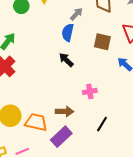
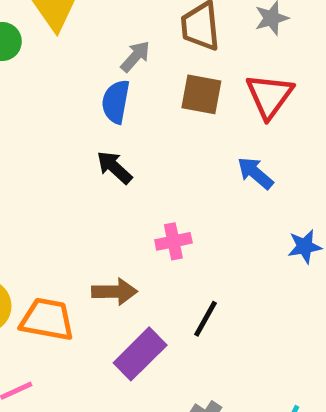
brown square: (102, 42) -> (201, 94), moved
purple rectangle: (61, 137) -> (140, 354), moved

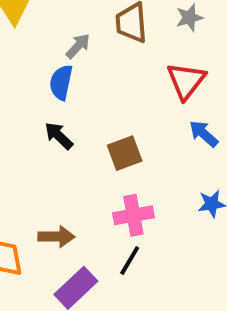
brown square: (201, 94) -> (125, 153), moved, turned -32
blue arrow: (255, 173) -> (204, 134), moved
pink cross: (173, 241) -> (133, 215), moved, size x1.4

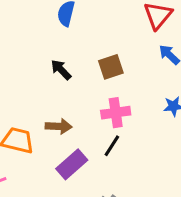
black arrow: (59, 136) -> (61, 70), moved

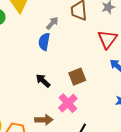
pink cross: (116, 113) -> (68, 103), moved, turned -30

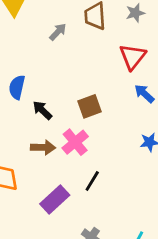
blue semicircle: (44, 42) -> (17, 87), moved
brown arrow: (44, 120) -> (43, 147), moved

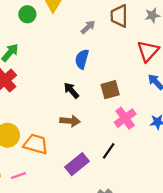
blue semicircle: (17, 87) -> (82, 59), moved
pink cross: (75, 142) -> (125, 118), moved

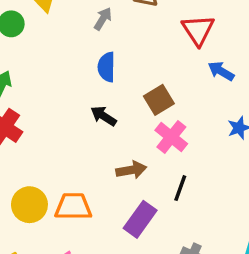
pink cross: (125, 118) -> (171, 137), moved
brown arrow: (70, 121) -> (131, 170), moved

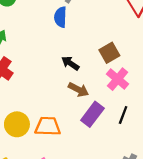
blue semicircle: (107, 67) -> (60, 17), moved
brown arrow: (131, 170) -> (79, 90), moved, turned 36
purple rectangle: (140, 219) -> (92, 114), moved

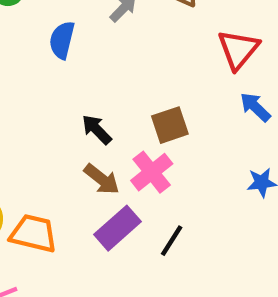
blue semicircle: (60, 17) -> (62, 40), moved
pink cross: (118, 79) -> (152, 172), moved

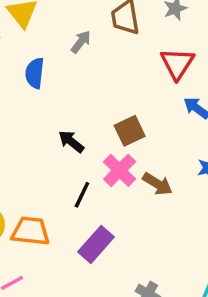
brown arrow: (102, 179) -> (157, 184), moved
purple rectangle: (117, 228) -> (96, 244), moved
black line: (172, 241) -> (82, 195), moved

